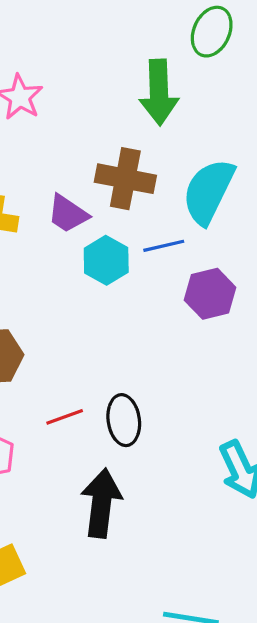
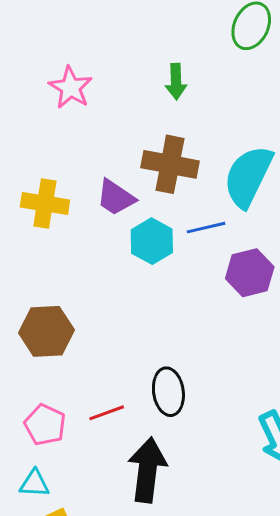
green arrow: (159, 92) -> (176, 82), moved, size x0.6
red line: (65, 417) -> (107, 413), moved

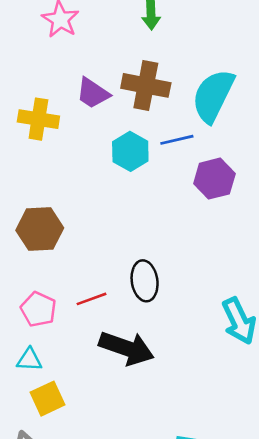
purple trapezoid: (116, 197) -> (93, 93), moved
black arrow: (147, 470) -> (126, 348), turned 102

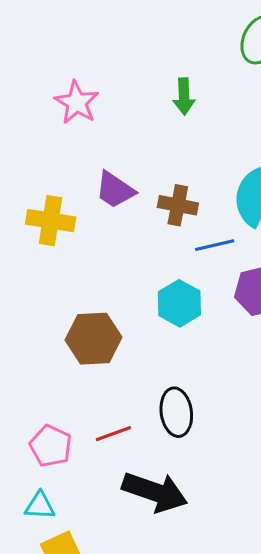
brown cross: (146, 85) -> (178, 205), moved, size x0.7
cyan hexagon: (130, 151) -> (179, 303), moved
brown hexagon: (40, 229) -> (94, 339), moved

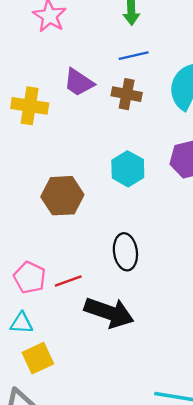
blue line: (215, 245) -> (134, 56), moved
red line: (113, 434) -> (68, 281), moved

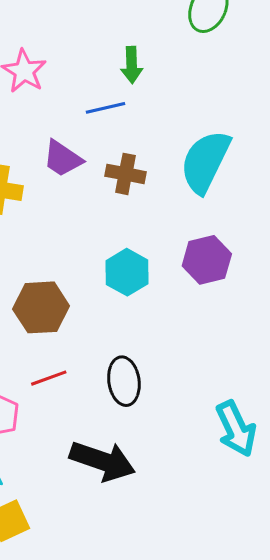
blue line: (134, 56) -> (106, 108), moved
red line: (68, 281) -> (49, 378), moved

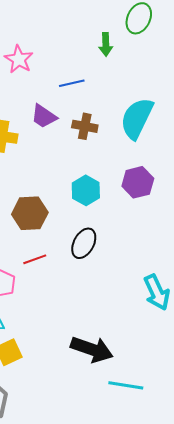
green arrow: (132, 65) -> (106, 44), moved
black ellipse: (124, 381) -> (84, 243), moved, turned 36
black arrow: (102, 461) -> (92, 349), moved

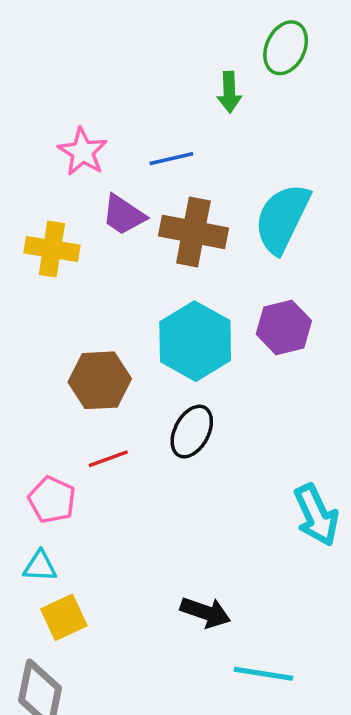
pink star: (19, 59) -> (83, 152), moved
brown cross: (85, 126) -> (193, 232), size x1.5
cyan hexagon: (86, 190) -> (195, 341), size x1.5
black arrow: (92, 349) -> (205, 612), size x0.7

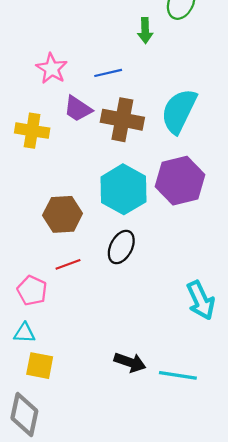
purple hexagon: (284, 327) -> (180, 181), size x1.4
yellow square: (64, 617) -> (40, 366), turned 36
cyan line: (263, 674) -> (178, 375), moved

